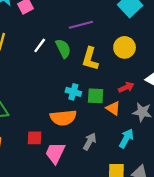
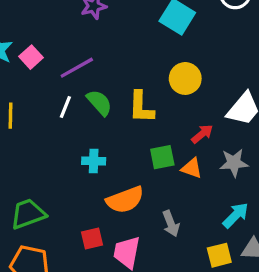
purple line: (81, 25) -> (77, 68), moved
cyan cross: (73, 92) -> (94, 161), moved
cyan arrow: (126, 138) -> (236, 215), moved, turned 30
gray arrow: (90, 142) -> (171, 224), turned 144

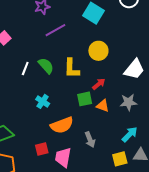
purple line: (77, 68) -> (55, 30), moved
red arrow: (202, 134) -> (99, 84), moved
cyan cross: (94, 161) -> (43, 101), turned 32

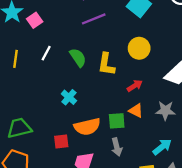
white line: (25, 68) -> (46, 53), moved
green square: (85, 99) -> (117, 121), moved
red square: (42, 149) -> (61, 142), moved

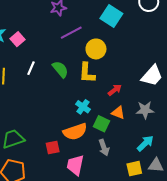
yellow circle: (139, 48) -> (96, 49), moved
cyan cross: (69, 97) -> (83, 107), moved
green square: (117, 121) -> (101, 124), turned 35

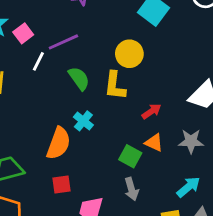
purple line: (71, 33) -> (63, 42), moved
white line: (31, 68) -> (38, 61), moved
cyan cross: (83, 107) -> (83, 121), moved
orange semicircle: (75, 132) -> (59, 143), moved, turned -55

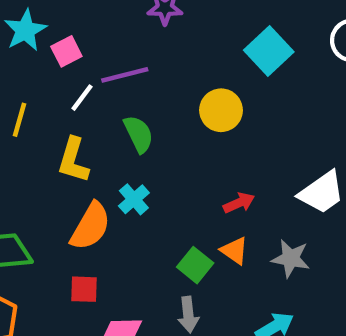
yellow L-shape: (115, 86) -> (73, 160), moved

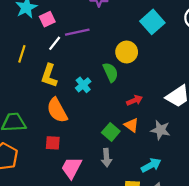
green semicircle: (139, 134) -> (111, 72), moved
cyan cross: (134, 199) -> (83, 85), moved
orange semicircle: (91, 226) -> (57, 110), turned 120

